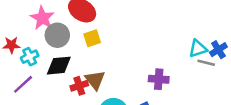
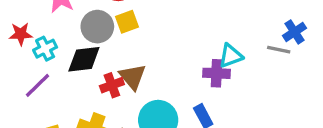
gray circle: (57, 35) -> (97, 27), moved
cyan triangle: (198, 49) -> (231, 56), moved

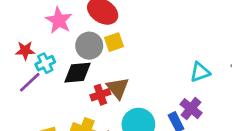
purple cross: (217, 73) -> (191, 109), moved, turned 35
purple line: (37, 85) -> (30, 82), moved

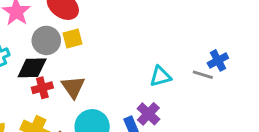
red cross: (100, 95) -> (42, 88), moved

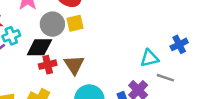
blue cross: (218, 60) -> (179, 44), moved
gray line: (203, 75) -> (165, 78), moved

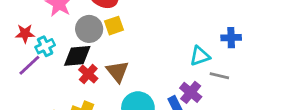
blue cross: (179, 44) -> (231, 38), turned 30
red cross: (48, 65) -> (88, 74), turned -30

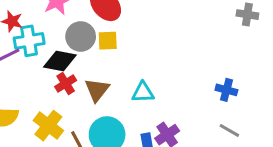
cyan cross: (45, 46) -> (29, 41), size x1.4
cyan triangle: (200, 56) -> (143, 92), moved
gray line: (219, 76) -> (229, 130), moved

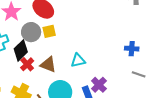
black diamond: (60, 61) -> (21, 50), turned -45
brown triangle: (97, 90) -> (48, 65), turned -36

